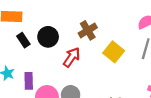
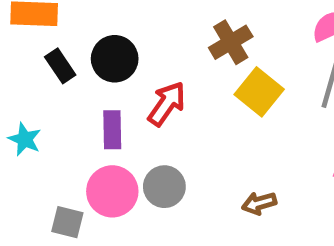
brown cross: (88, 30) -> (231, 42), moved
purple rectangle: (29, 81) -> (112, 130), moved

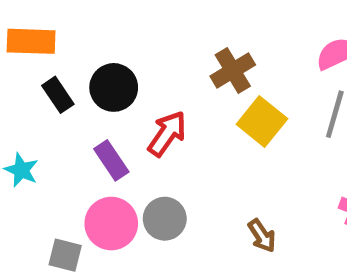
purple rectangle: (112, 130) -> (111, 160), turned -33
brown arrow: (259, 203) -> (262, 236), turned -108

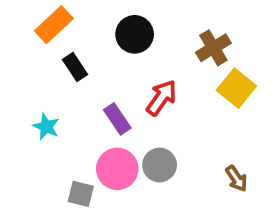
orange rectangle: (31, 41) -> (54, 25), turned -45
black circle: (114, 87) -> (135, 34), moved

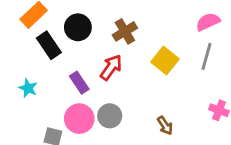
black circle: (135, 34) -> (78, 27), moved
brown cross: (213, 48) -> (125, 31), moved
black rectangle: (75, 67) -> (49, 45), size x1.4

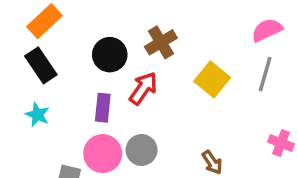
black circle: (78, 27) -> (110, 55), moved
black rectangle: (49, 45) -> (41, 65), moved
purple rectangle: (79, 83) -> (103, 108), turned 40

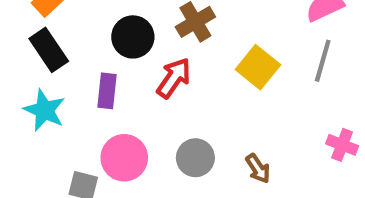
purple rectangle: (103, 108) -> (107, 91), moved
cyan star: (37, 115) -> (44, 110), size x1.4
gray circle: (142, 150) -> (195, 158), moved

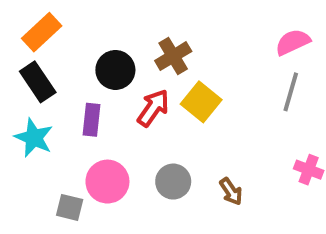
yellow square: (258, 67) -> (201, 102), moved

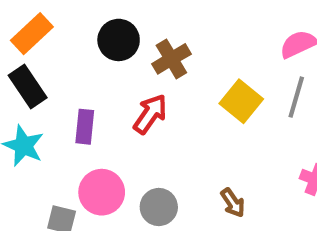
black circle: (115, 70) -> (119, 40), moved
yellow square: (201, 102) -> (241, 101), moved
gray circle: (173, 182) -> (159, 207), moved

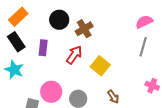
yellow square: (241, 101) -> (100, 66), moved
purple rectangle: (85, 127) -> (43, 48), moved

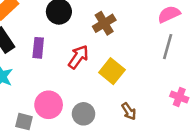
brown cross: (84, 29) -> (104, 23), moved

